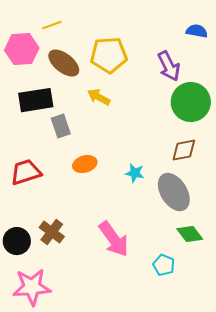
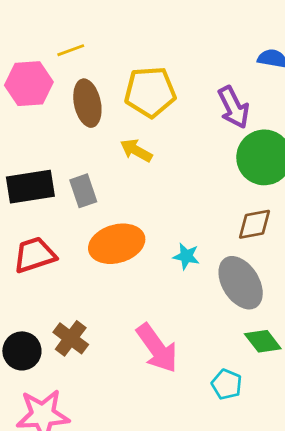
brown ellipse: (64, 63) -> (87, 103), turned 40
black rectangle: (36, 100) -> (30, 187), moved
orange ellipse: (85, 164) -> (117, 244), size x1.6

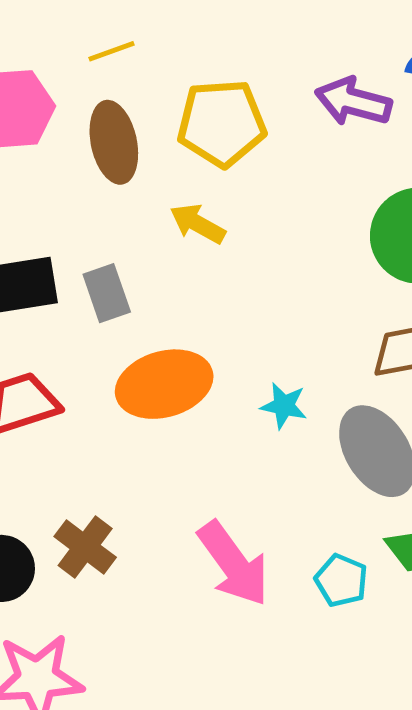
yellow line: (71, 50) -> (111, 51), moved
purple arrow: (234, 107) -> (353, 102), moved, turned 132
cyan pentagon: (227, 384) -> (341, 580), moved

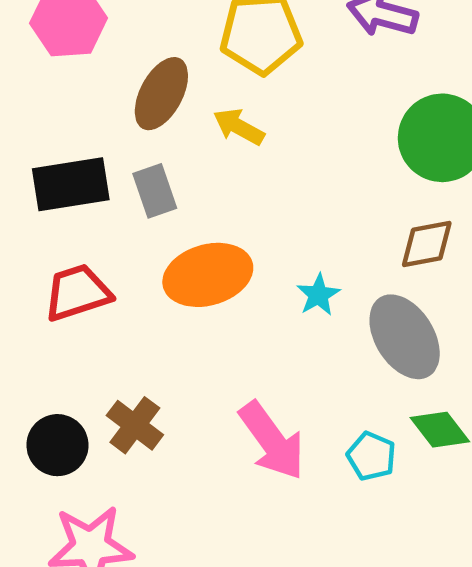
brown ellipse: (114, 142) -> (161, 94), moved, turned 40
cyan star: (284, 406) -> (318, 295), turned 30

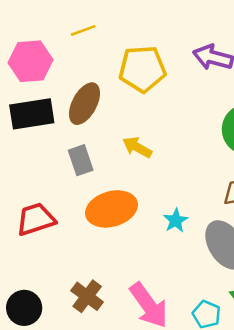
yellow arrow: (239, 127) -> (137, 147), moved
black rectangle: (71, 184) -> (32, 114), moved
brown cross: (135, 425) -> (87, 296), moved

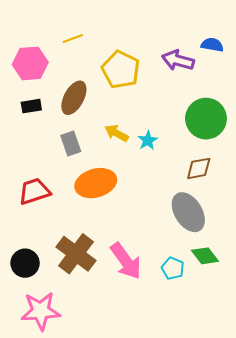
yellow pentagon: (142, 69) -> (121, 70), turned 30
black rectangle: (32, 114) -> (31, 106), size x0.6
cyan star: (176, 221) -> (148, 140), moved
brown cross: (87, 296) -> (76, 254), size x1.5

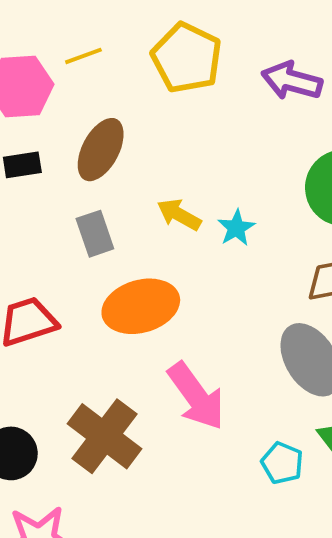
yellow line: (73, 38) -> (83, 56), moved
yellow pentagon: (121, 70) -> (187, 58), moved
pink arrow: (126, 261) -> (196, 396), moved

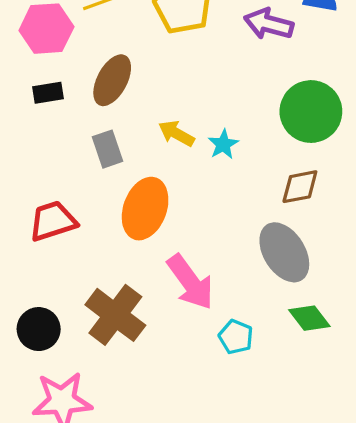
orange ellipse: (141, 306) -> (145, 209), turned -54
cyan pentagon: (282, 463) -> (236, 337), moved

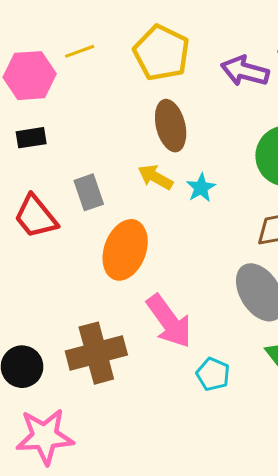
brown ellipse: (112, 80) -> (171, 126), moved, turned -42
red trapezoid: (53, 221) -> (36, 217), moved, turned -111
brown cross: (115, 315) -> (96, 353), turned 38

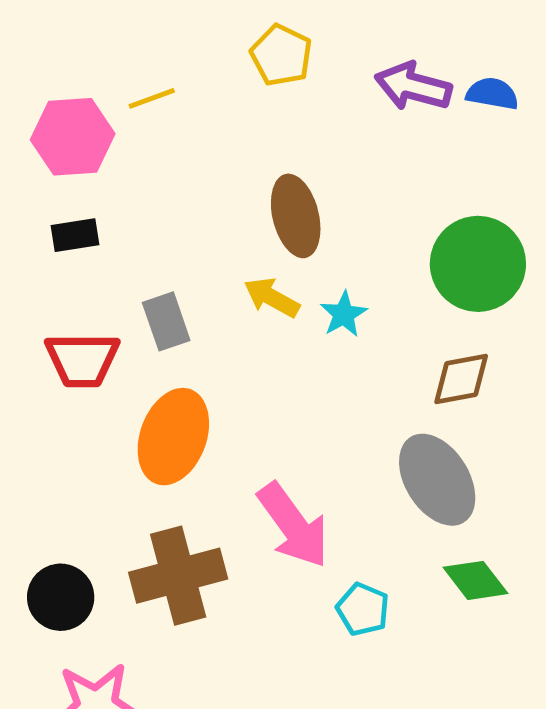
yellow pentagon: (161, 53) -> (281, 55), moved, size x0.7
purple arrow: (245, 71) -> (413, 86), moved
red trapezoid: (36, 217) -> (82, 360), turned -51
orange ellipse: (125, 250) -> (173, 437), moved

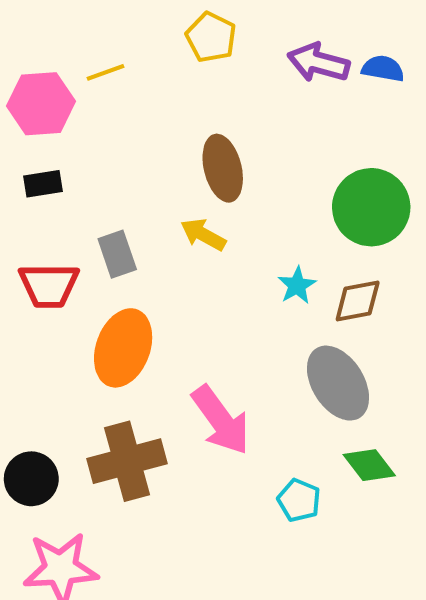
cyan star: (344, 314) -> (297, 285), moved
cyan pentagon: (363, 609) -> (299, 500), moved

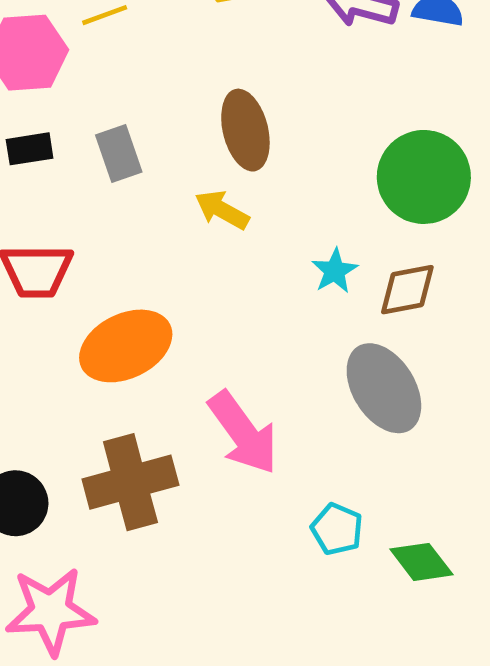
gray rectangle: (117, 254) -> (119, 154), moved
orange ellipse: (123, 348) -> (126, 346), turned 44
green diamond: (369, 465) -> (421, 562), moved

